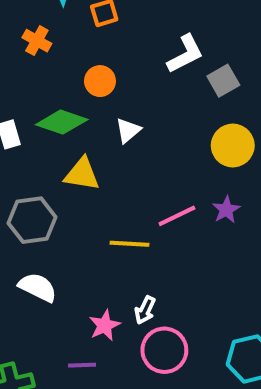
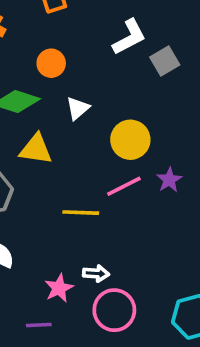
yellow circle: (233, 146) -> (130, 140), moved
white arrow: (145, 310) -> (96, 273), turned -110

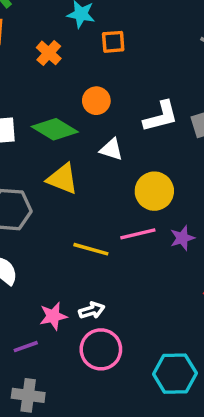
white L-shape: (129, 37) -> (161, 116), moved
white triangle: (78, 108) -> (111, 149), turned 45
white arrow: (96, 273) -> (92, 310), turned -35
purple line: (39, 325) -> (26, 347), turned -30

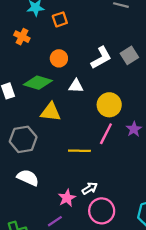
pink line: (138, 234) -> (106, 134), turned -35

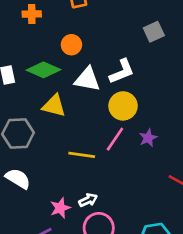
orange cross: (22, 37) -> (32, 14), turned -35
gray square: (129, 55) -> (154, 32), moved
white L-shape: (101, 58) -> (122, 71), moved
white triangle: (76, 86) -> (87, 79), size x1.5

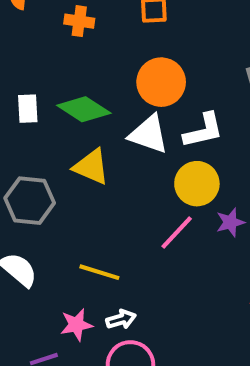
orange circle: (71, 45) -> (161, 82), moved, size x1.5
purple star: (148, 138) -> (230, 222), moved
yellow line: (82, 155) -> (99, 272), moved

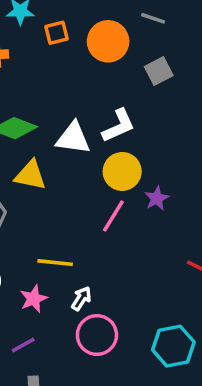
orange circle: (161, 82) -> (108, 41), moved
white arrow: (121, 319) -> (81, 299), turned -30
pink star: (76, 325) -> (34, 299), moved

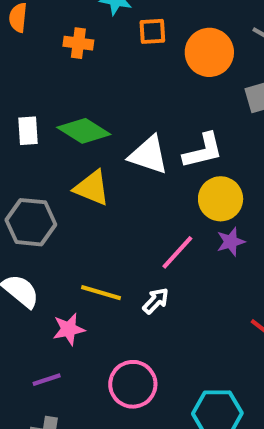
yellow circle: (122, 171) -> (221, 199), moved
white arrow: (81, 299) -> (156, 301), moved

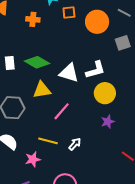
yellow triangle: (92, 188) -> (42, 90), turned -30
purple star: (231, 242) -> (108, 122), moved
pink line: (177, 252) -> (62, 111), moved

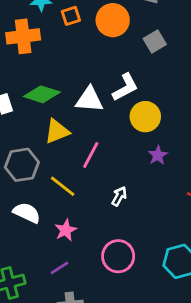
orange cross: (33, 19) -> (23, 36), size x1.6
yellow line: (48, 141) -> (63, 186), moved, turned 36

